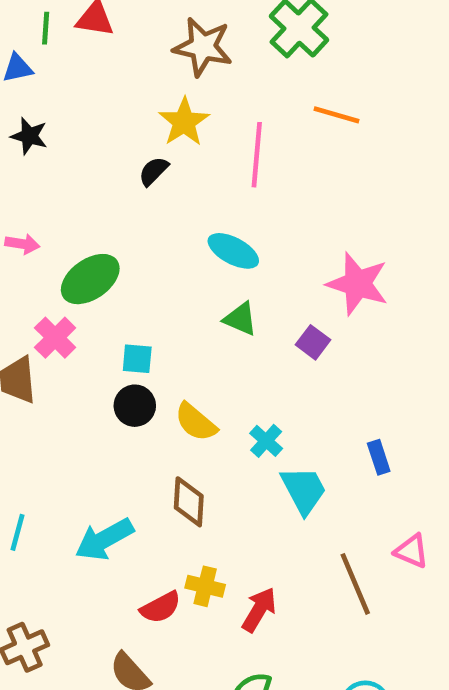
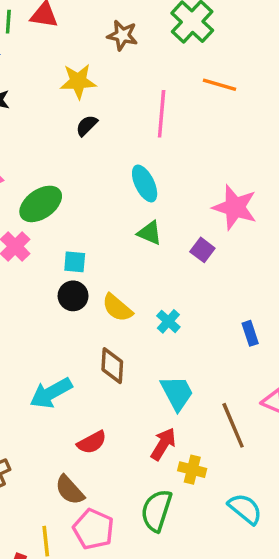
brown star: (203, 47) -> (122, 35), size x0.7
yellow star: (184, 122) -> (78, 81), moved, turned 30
cyan ellipse: (233, 251) -> (145, 183), turned 36
cyan trapezoid: (304, 490) -> (177, 393), moved
yellow cross: (205, 586) -> (192, 470), moved

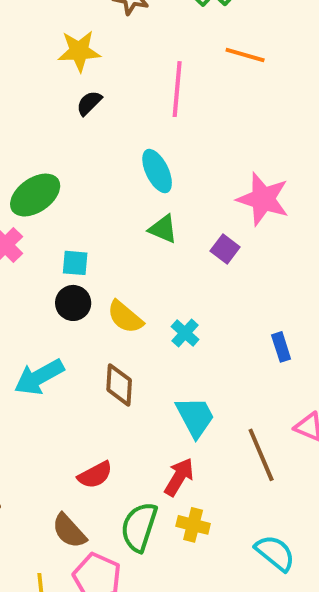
cyan arrow: (51, 393) -> (39, 377), moved
yellow cross: (192, 470) -> (193, 525), moved
green semicircle: (156, 510) -> (139, 527), moved

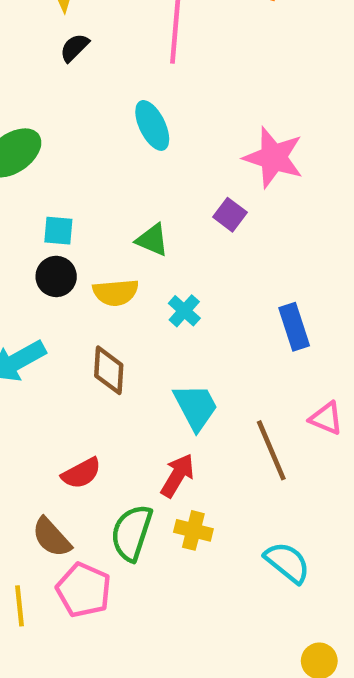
green triangle: (163, 229) -> (152, 240), moved
yellow semicircle: (125, 317) -> (116, 292), turned -45
blue rectangle: (281, 347) -> (294, 327), size x1.4

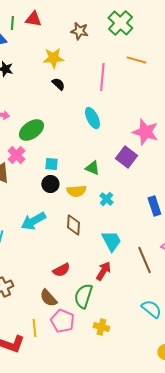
black semicircle: (74, 48) -> (58, 84), turned 88
purple square: (230, 215) -> (126, 157), size x1.5
yellow cross: (193, 530) -> (101, 327), moved

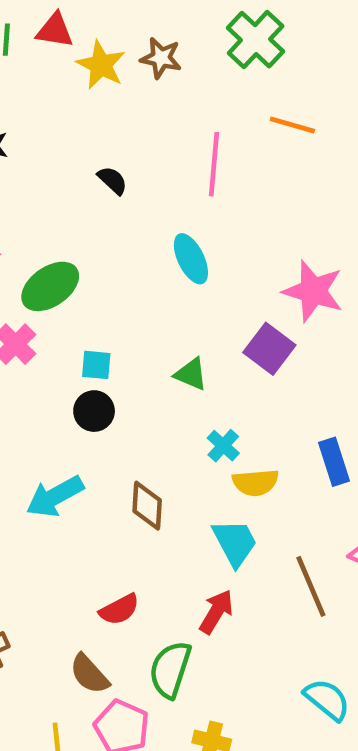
yellow star: (53, 58) -> (101, 65), moved, turned 30
yellow semicircle: (76, 191) -> (256, 483), moved

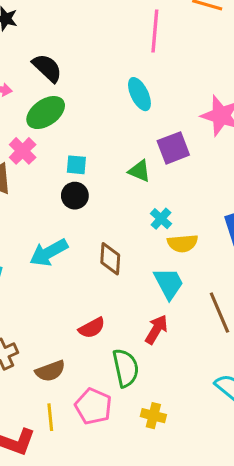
black semicircle: (112, 180) -> (47, 68), moved, size x1.5
purple square: (269, 349) -> (173, 148), moved, turned 32
green semicircle: (170, 669) -> (126, 368), turned 150
brown semicircle: (89, 674) -> (50, 371), moved, turned -68

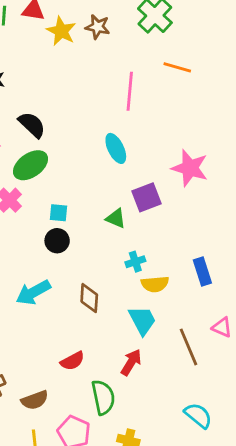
cyan cross: (161, 219) -> (135, 262), turned 30

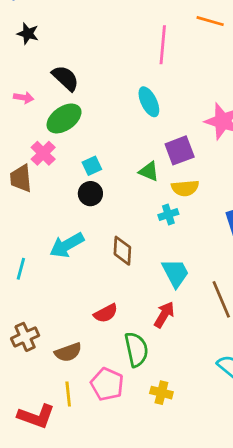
cyan square: (58, 213) -> (92, 166), turned -30
yellow semicircle: (155, 284) -> (185, 188), moved

